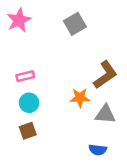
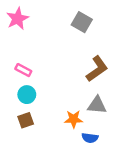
gray square: (75, 24) -> (82, 22), moved, turned -30
pink rectangle: (25, 76) -> (23, 70), turned 42
orange star: (80, 98) -> (74, 119), moved

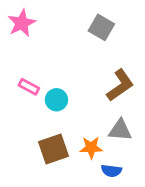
cyan circle: (27, 95) -> (56, 100), moved
brown square: (26, 120) -> (54, 149), moved, size x1.5

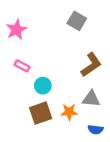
pink star: (22, 23) -> (16, 30), moved
cyan circle: (56, 100) -> (43, 86), moved
blue semicircle: (111, 171) -> (96, 130), moved

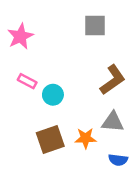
gray square: (77, 21) -> (95, 25), turned -30
cyan circle: (43, 86) -> (53, 95), moved

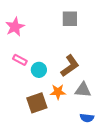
brown L-shape: (113, 80) -> (70, 66), moved
orange star: (86, 138) -> (58, 92), moved

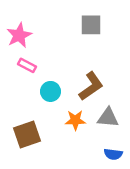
pink rectangle: (20, 60) -> (27, 65), moved
brown square: (37, 103) -> (27, 135), moved

